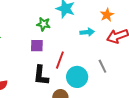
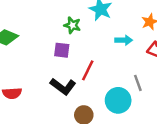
black L-shape: (41, 75) -> (63, 86), turned -65
cyan circle: (77, 77) -> (118, 100), moved

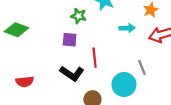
red line: (88, 70) -> (95, 58), turned -30

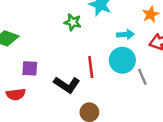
purple square: (70, 40) -> (30, 68), moved
cyan circle: (124, 84) -> (122, 60), moved

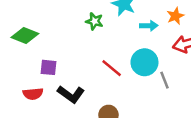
cyan arrow: (125, 34) -> (149, 26), moved
red line: (91, 67) -> (112, 68), turned -45
black L-shape: (67, 85) -> (71, 94), moved

